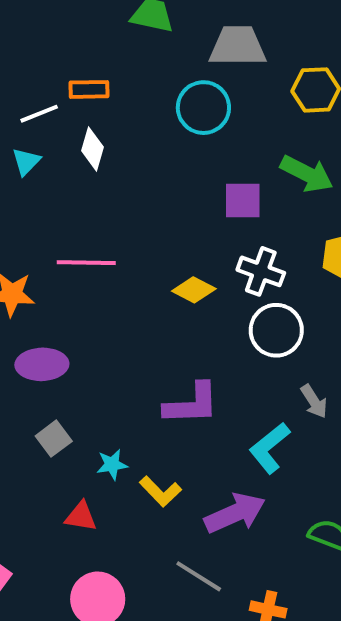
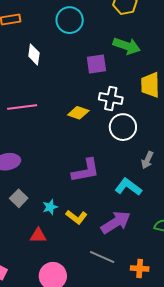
white diamond: (93, 149) -> (34, 55), moved
gray arrow: (314, 401) -> (147, 160), turned 66
cyan L-shape: (270, 448) -> (128, 187), turned 84

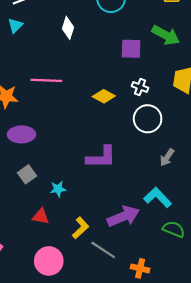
white cross: (111, 99) -> (140, 87), size x0.7
cyan L-shape: (128, 187) -> (158, 197), moved
yellow L-shape: (77, 217) -> (81, 228), moved, turned -90

